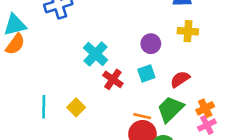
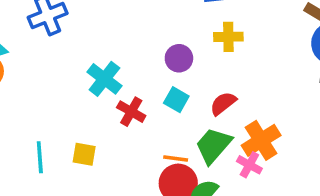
cyan square: (146, 73) -> (176, 100), turned -36
yellow square: (76, 107) -> (84, 154), turned -30
orange cross: (205, 108) -> (261, 140), size x1.5
pink cross: (207, 125) -> (249, 165), moved, turned -30

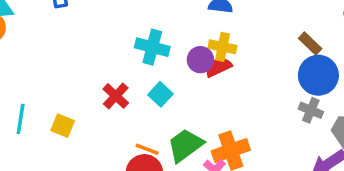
purple circle: (179, 58) -> (200, 60), moved
cyan cross: (104, 79) -> (152, 47), moved, turned -36
red semicircle: (223, 103) -> (218, 67), moved

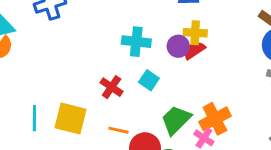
yellow square: (63, 126) -> (71, 119), size x1.6
orange line: (147, 149) -> (119, 130), moved

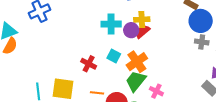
cyan cross: (136, 42) -> (111, 24), moved
orange cross: (215, 119) -> (137, 62), moved

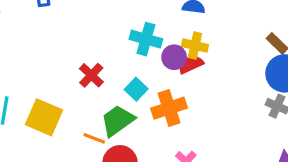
red cross: (89, 64) -> (91, 75), moved
green trapezoid: (136, 81) -> (118, 121), moved

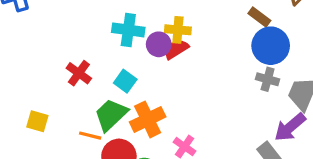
orange cross: (169, 108) -> (148, 119), moved
yellow square: (44, 117) -> (37, 121), size x0.6

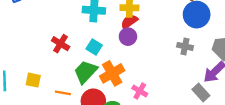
purple circle: (159, 44) -> (128, 37), moved
gray cross: (268, 79) -> (185, 46), moved
orange line: (90, 136) -> (63, 93), moved

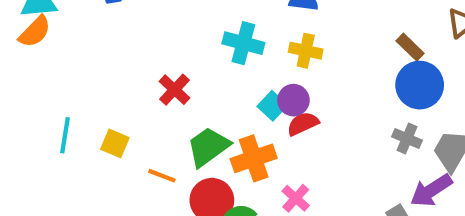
red semicircle: (129, 22) -> (303, 124), moved
gray cross: (185, 46) -> (407, 139), moved
cyan square: (94, 47) -> (272, 106), moved

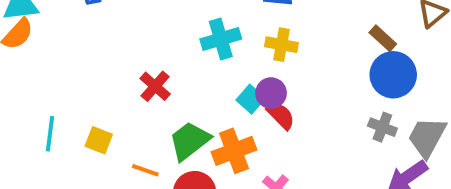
cyan cross: (243, 43) -> (221, 39), turned -30
red semicircle: (303, 124) -> (281, 116), turned 72

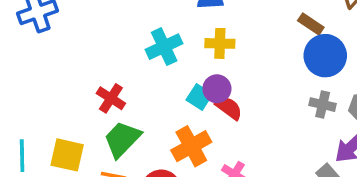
yellow square: (99, 140) -> (67, 155), size x1.4
green trapezoid: (190, 141) -> (122, 139), moved

